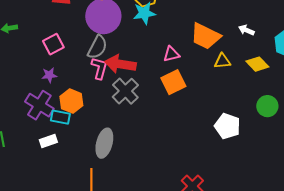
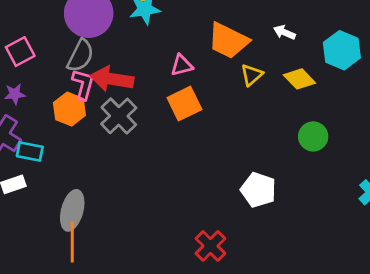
yellow triangle: (222, 61) -> (252, 75), turned -36
orange hexagon: (71, 101) -> (69, 109), moved
white pentagon: (227, 126) -> (258, 190), moved
gray ellipse: (104, 143) -> (72, 210), moved

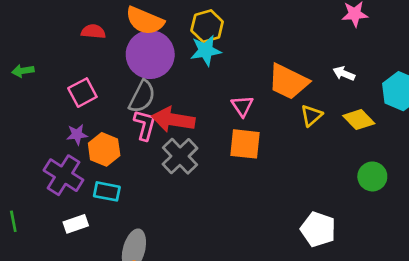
pink triangle: (182, 65) -> (242, 106), turned -50
orange square: (184, 104) -> (245, 144), turned 32
orange hexagon: (69, 109) -> (104, 149), moved
cyan rectangle: (30, 152) -> (107, 191), moved

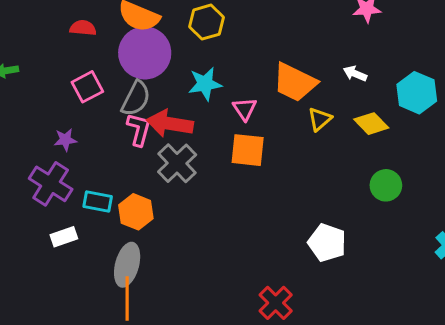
cyan star: (206, 51) -> (205, 84), moved
pink square: (82, 93) -> (87, 87), moved
orange hexagon: (104, 149) -> (136, 212), moved

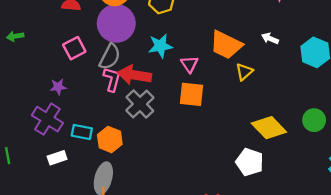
yellow diamond: (371, 124) -> (269, 128), moved, size x1.4
green circle: (386, 185) -> (314, 120), moved

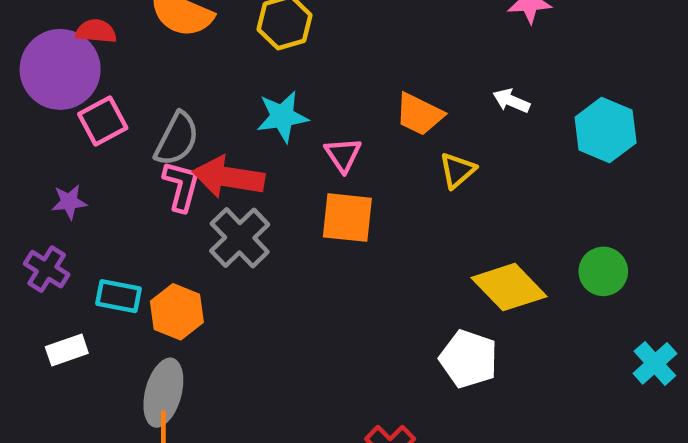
purple circle: (116, 23) -> (60, 69), moved
orange trapezoid: (226, 45) -> (419, 114), size x0.7
purple cross: (47, 119) -> (47, 269), size x0.7

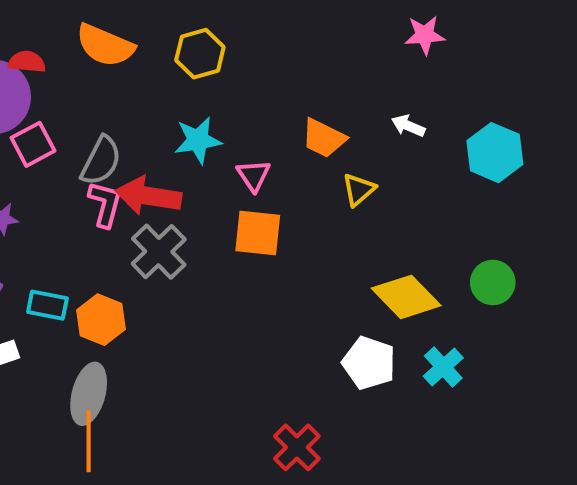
cyan cross: (655, 363) -> (443, 367), moved

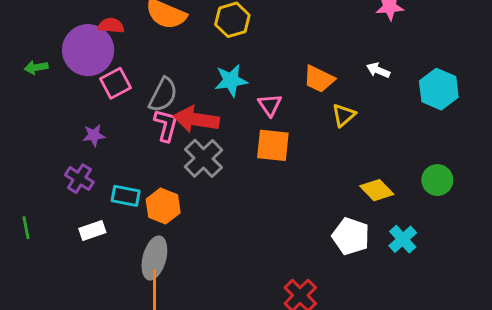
yellow diamond: (406, 297) -> (377, 190), size x0.7

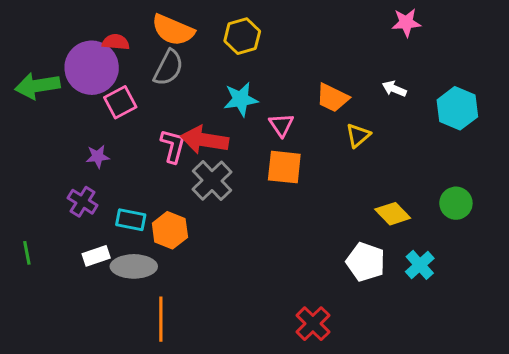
green arrow: (36, 67) -> (37, 86), size x1.8
gray semicircle: (163, 95) -> (168, 68), moved
gray ellipse: (154, 258) -> (134, 266), moved, turned 75

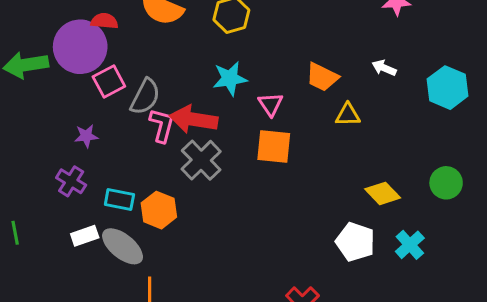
gray semicircle: (168, 68) -> (145, 97), moved
yellow triangle: (358, 135) -> (348, 115), turned 40
gray ellipse: (134, 266) -> (123, 246), turned 39

